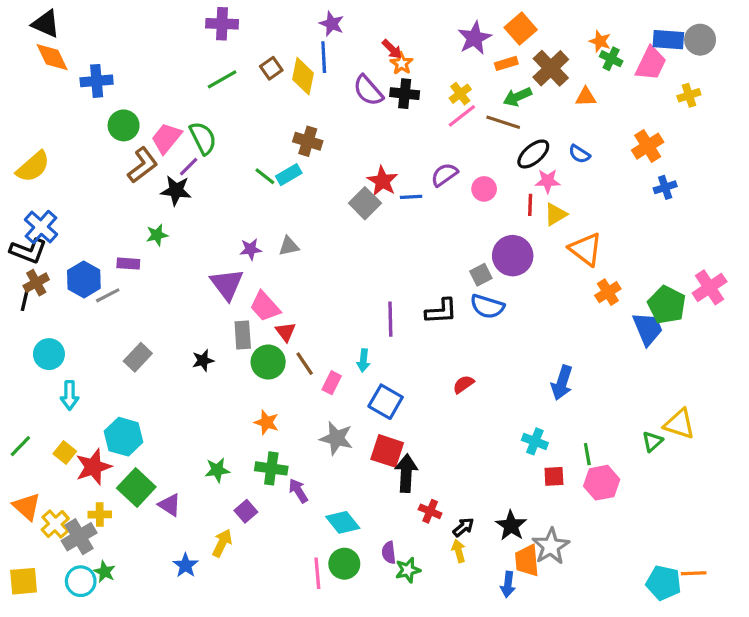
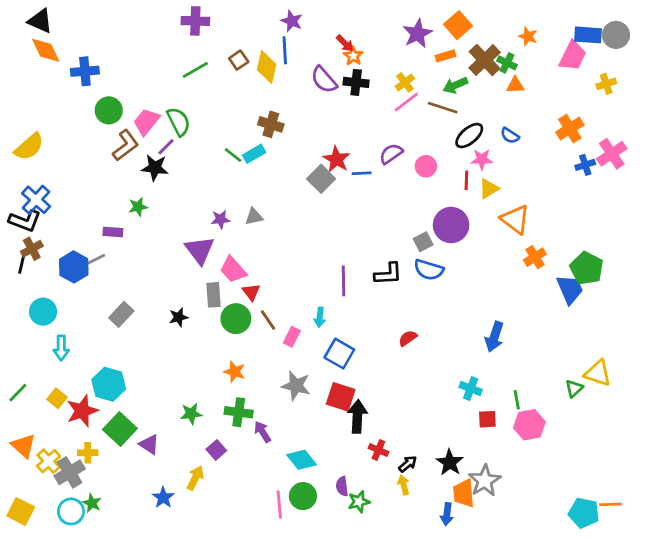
green cross: (611, 59) -> (507, 63), moved
blue hexagon: (84, 279) -> (74, 267), moved
pink cross: (710, 287) -> (612, 154), moved
yellow square: (24, 581) -> (21, 511), turned 32

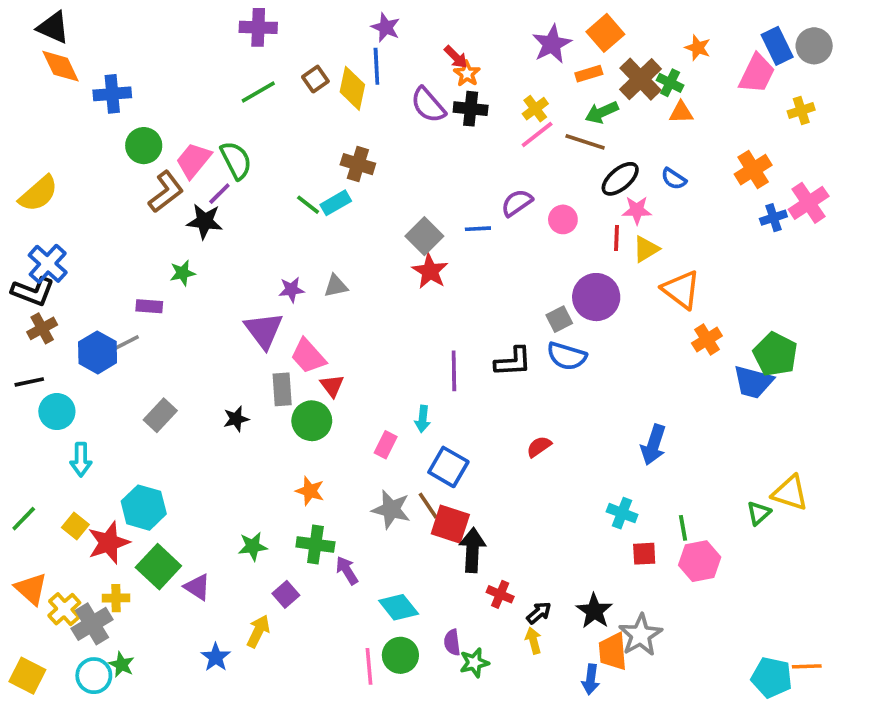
blue rectangle: (588, 35) -> (777, 46), turned 60
red star: (336, 159) -> (430, 271), moved
black line: (22, 263) -> (29, 382), moved, turned 65
blue trapezoid: (570, 289) -> (753, 382), turned 128
brown line: (268, 320) -> (428, 506), moved

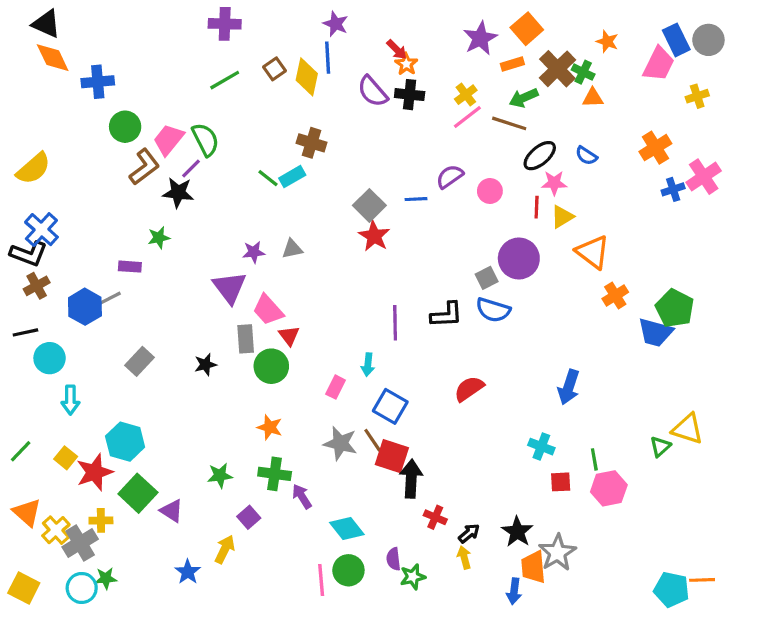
red semicircle: (539, 447) -> (469, 389), size x1.4
green star: (122, 665) -> (106, 578), turned -30

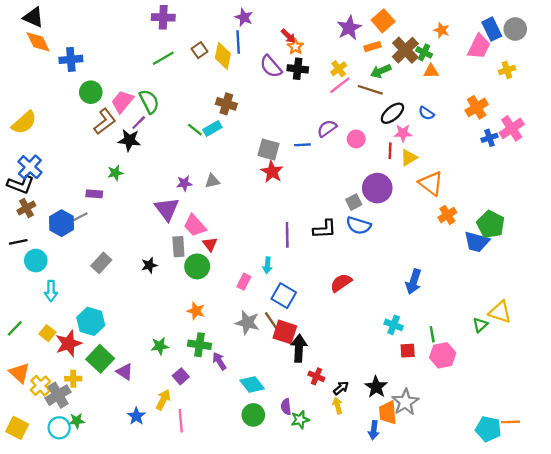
gray square: (369, 205) -> (268, 149), turned -30
pink line: (321, 580) -> (181, 421), moved

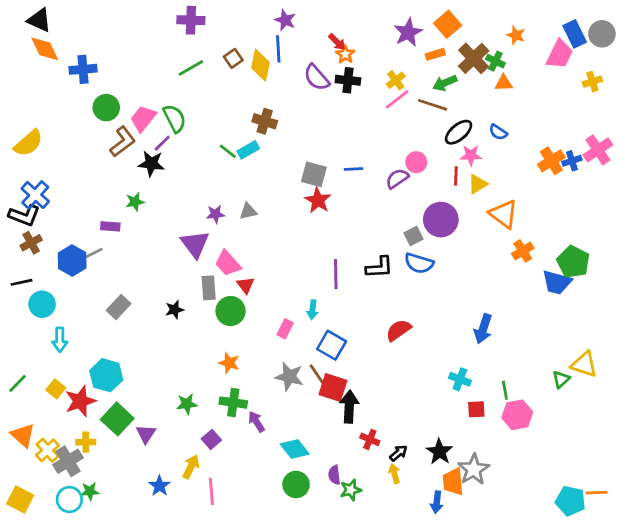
orange cross: (477, 107) -> (551, 161), moved
purple semicircle: (327, 128) -> (397, 179), moved
purple triangle: (125, 372) -> (146, 434), turned 30

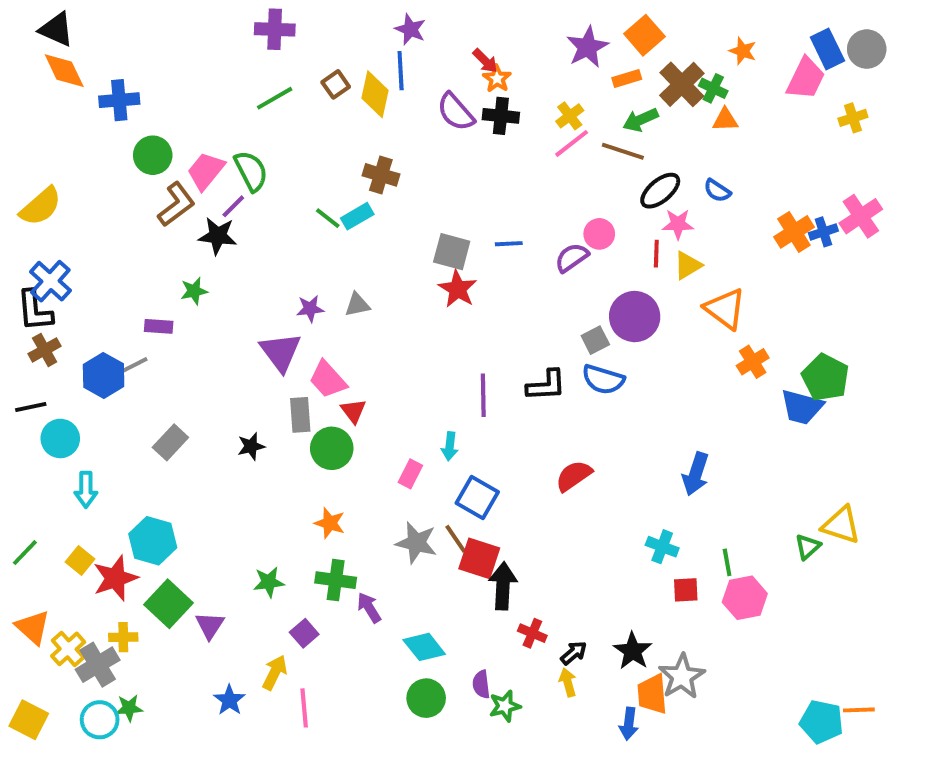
black L-shape: (24, 215) -> (35, 311), turned 64

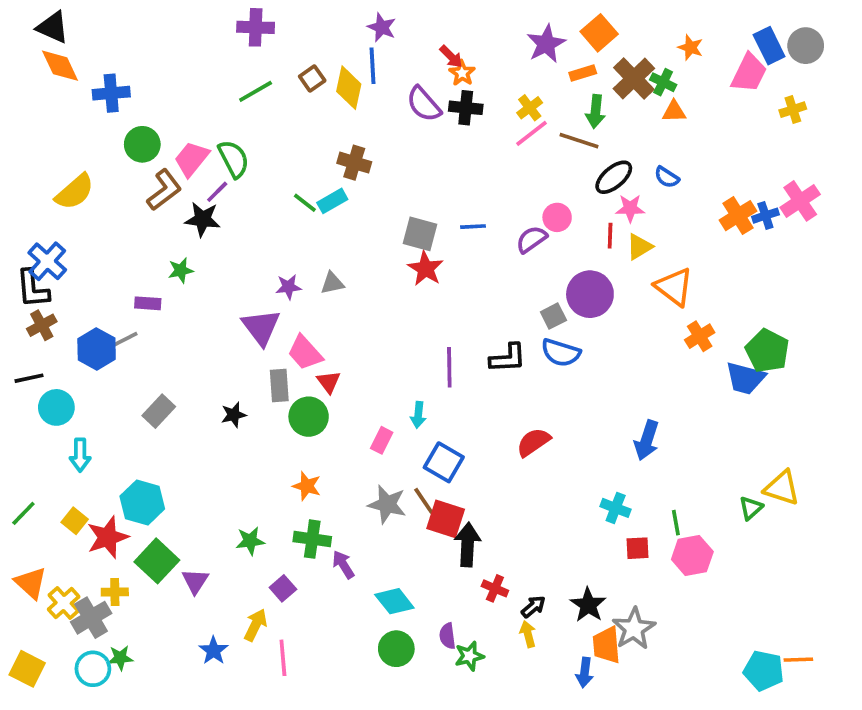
green arrow: (641, 120) -> (595, 111), turned -60
yellow semicircle: (41, 206) -> (75, 192), moved

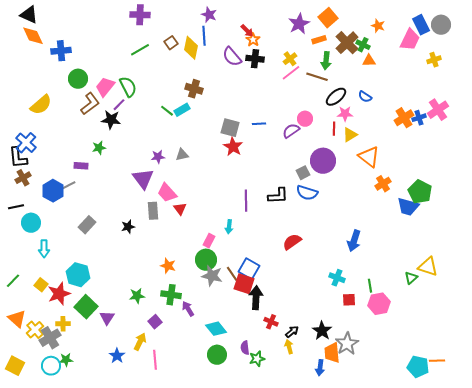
green circle: (309, 417) -> (206, 260), moved
blue square: (444, 462) -> (249, 269), moved

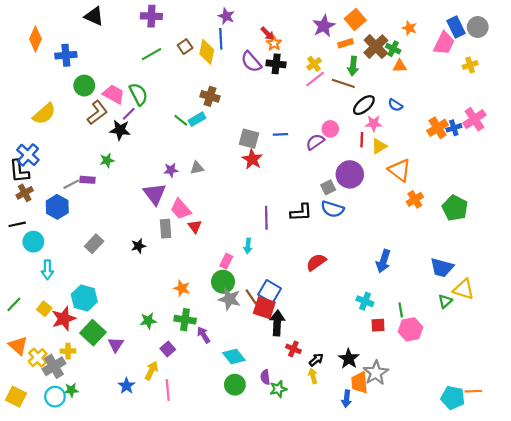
black triangle: (29, 15) -> (94, 16), moved
orange diamond: (33, 36) -> (35, 39), turned 50
pink trapezoid: (105, 87) -> (114, 94), turned 80
gray line: (68, 186) -> (71, 184), moved
blue trapezoid: (408, 207) -> (442, 268), moved

